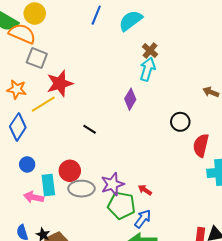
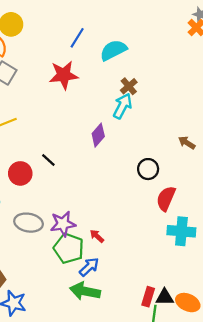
red star: (60, 83) -> (64, 75), moved
red circle: (70, 171) -> (20, 173), moved

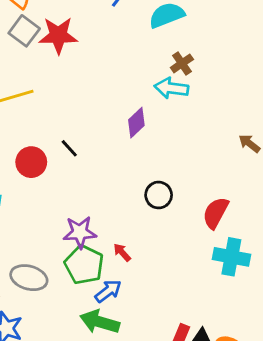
red star: (64, 75) -> (58, 35), moved
cyan arrow: (123, 106) -> (171, 88), turned -115
black circle: (148, 169) -> (159, 195), moved
gray ellipse: (29, 223) -> (29, 278), moved

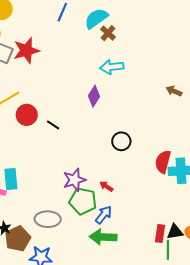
brown cross: (182, 63) -> (108, 33), moved
red circle: (31, 162) -> (27, 115), moved
red semicircle: (216, 213) -> (163, 162), moved

